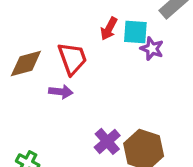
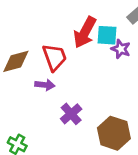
red arrow: (109, 29) -> (85, 32), size x1.6
purple cross: (107, 141) -> (71, 114), moved

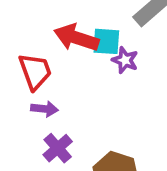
red arrow: (85, 32) -> (76, 38), turned 80
purple arrow: (45, 85) -> (44, 109), moved

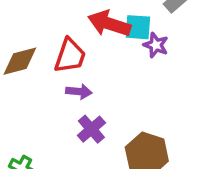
red trapezoid: (35, 71) -> (70, 56), turned 39

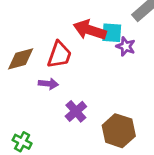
purple arrow: (79, 92) -> (48, 84), moved

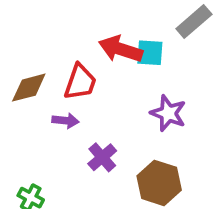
purple star: (126, 46) -> (168, 113), moved, size x1.4

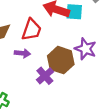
brown hexagon: (159, 183) -> (61, 60), moved

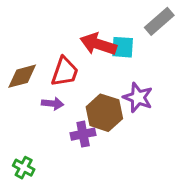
purple cross: (45, 76) -> (83, 134), turned 30

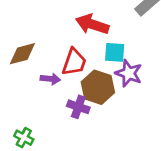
cyan square: (123, 47) -> (115, 52), moved
red trapezoid: (65, 72) -> (74, 62), moved
purple cross: (83, 134) -> (78, 107), turned 30

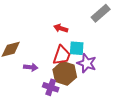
red arrow: (92, 24) -> (61, 28), size x0.6
red trapezoid: (74, 62) -> (62, 55), moved

